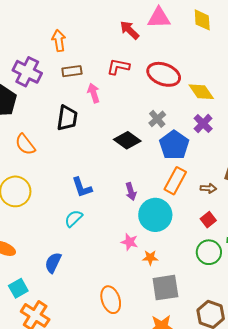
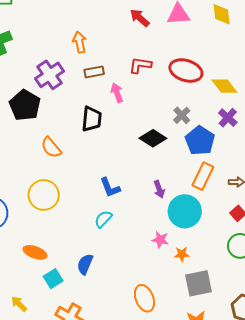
red arrow: (129, 30) -> (140, 18), moved
purple cross: (27, 72) -> (50, 75), turned 32
cyan square: (18, 288) -> (53, 279), moved

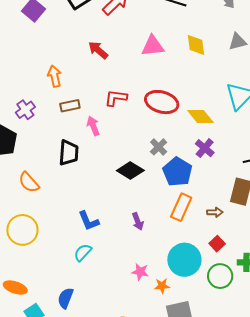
red arrow: (140, 18) -> (98, 50), moved
purple cross: (50, 75) -> (25, 110), size x0.7
cyan circle: (185, 211) -> (184, 260), moved

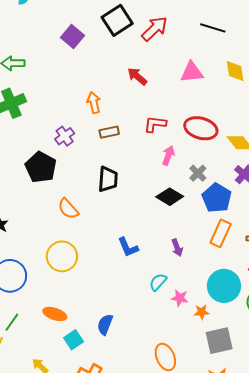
pink arrow: (93, 126) -> (168, 155), moved, turned 42
cyan semicircle: (83, 252) -> (158, 282), moved

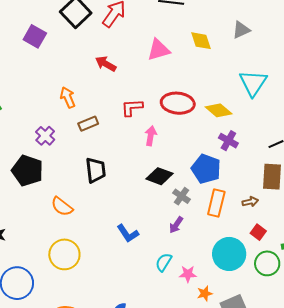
gray cross: (198, 173) -> (181, 196), moved
purple arrow: (177, 248) -> (176, 225), turned 66
orange star: (202, 312) -> (205, 293), moved

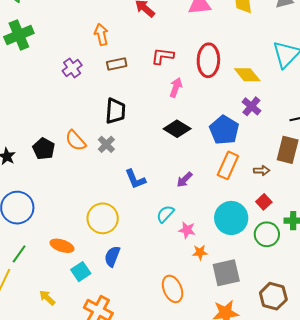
red ellipse: (178, 103) -> (208, 60), turned 76
black pentagon: (27, 171) -> (44, 149), moved, size x0.7
gray cross: (181, 196) -> (106, 144), moved
yellow circle: (64, 254) -> (103, 218), moved

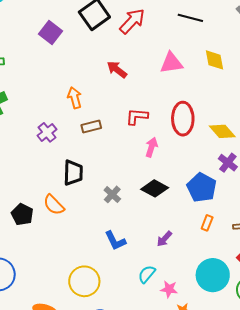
black trapezoid: (115, 111) -> (73, 173), moved
gray cross: (106, 144) -> (112, 194), moved
orange rectangle: (228, 165) -> (207, 223), size x0.6

